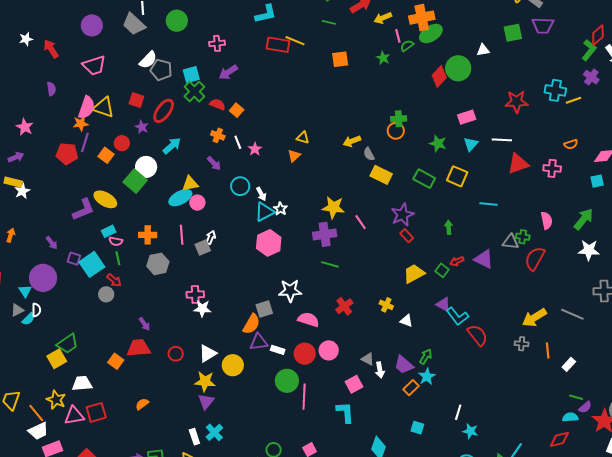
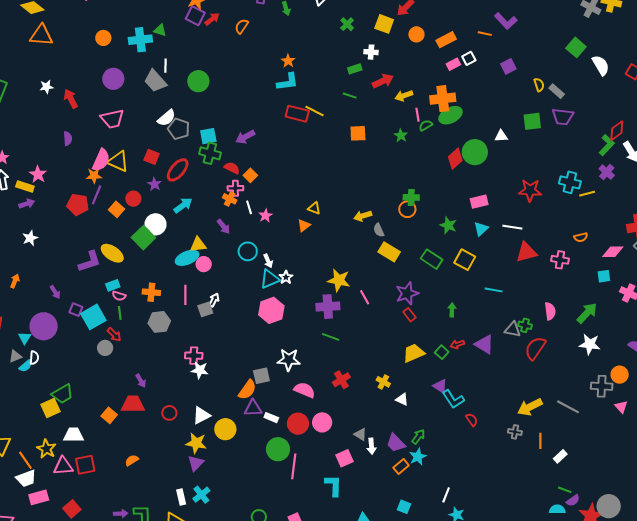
pink cross: (217, 43) -> (235, 188), moved
green cross: (194, 92) -> (210, 153), turned -35
yellow rectangle: (13, 182) -> (25, 186), moved
red semicircle: (478, 335) -> (472, 420), size x0.6

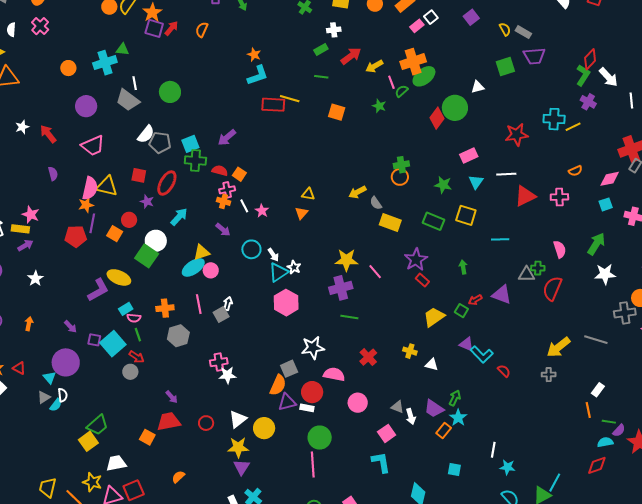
orange square: (358, 133) -> (337, 112), turned 30
red circle: (298, 424) -> (312, 392), moved
orange line: (540, 441) -> (588, 410), moved
pink line: (294, 466) -> (313, 465), moved

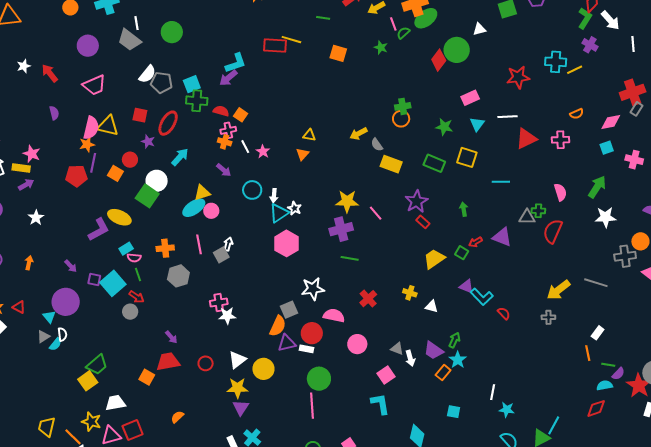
cyan L-shape: (258, 75) -> (236, 63), moved
white arrow: (273, 255) -> (274, 196), turned 40

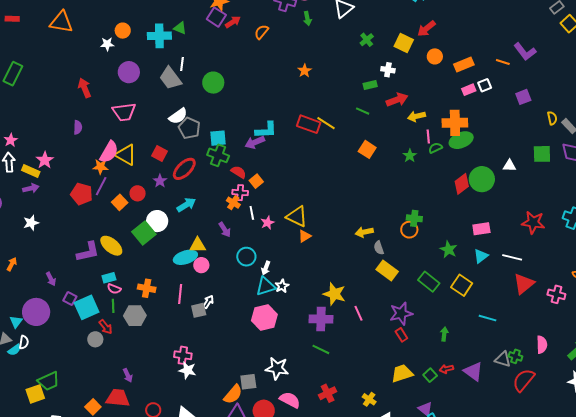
white star: (24, 66) -> (107, 44), moved
yellow triangle: (309, 135) -> (297, 217), moved, size x1.6
red triangle: (526, 139) -> (524, 284), turned -30
gray hexagon: (178, 276) -> (135, 316), moved

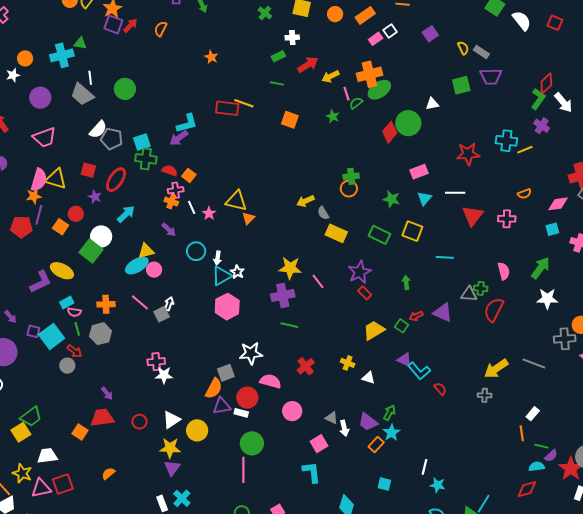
pink line: (180, 294) -> (140, 302), turned -42

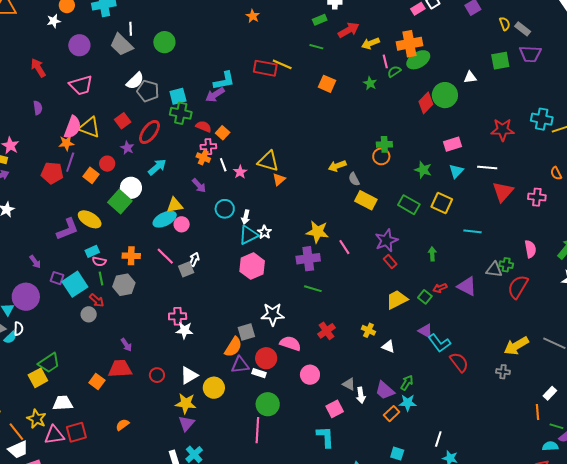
red square: (88, 170) -> (123, 121), turned 35
orange semicircle: (524, 194) -> (556, 173), turned 80
red semicircle: (440, 389) -> (459, 362), size x1.5
cyan star: (392, 433) -> (408, 403), turned 30

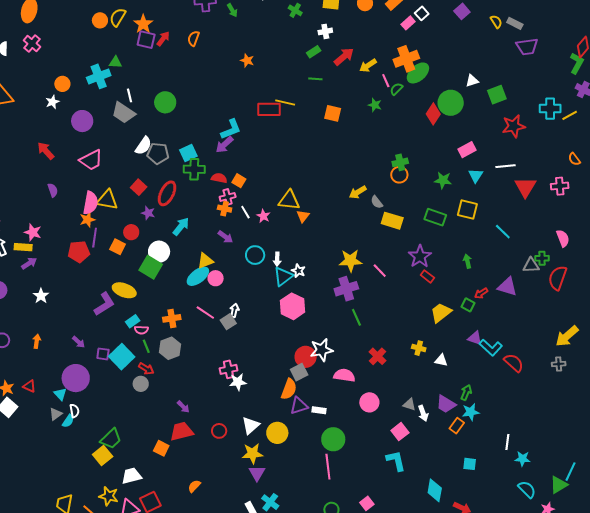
green square: (500, 61) -> (497, 95), moved
cyan line: (472, 231) -> (503, 232), turned 48
green line: (313, 289) -> (356, 317), turned 60
red circle: (266, 358) -> (306, 357), moved

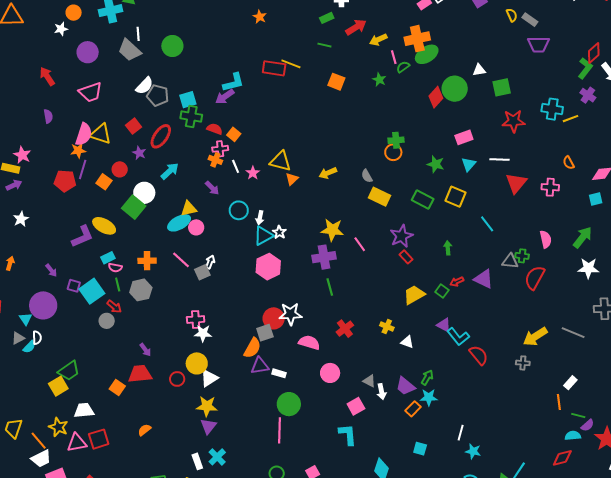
yellow arrow: (358, 192) -> (328, 173), moved
yellow circle: (277, 433) -> (197, 363), moved

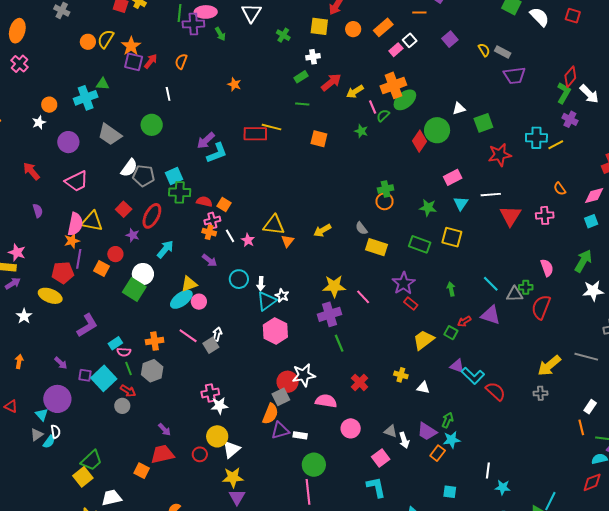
white line: (138, 34) -> (168, 94), moved
purple arrow: (225, 97) -> (206, 141), moved
cyan line: (487, 224) -> (491, 284), moved
yellow ellipse: (104, 226) -> (50, 296), moved

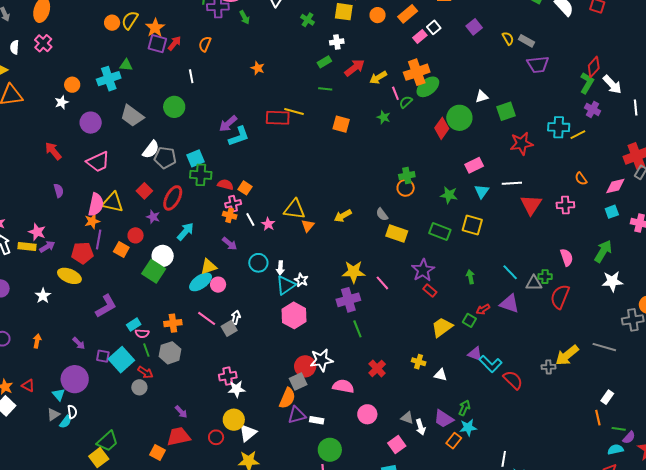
purple arrow: (13, 283) -> (47, 247), moved
gray cross: (540, 393) -> (549, 367), moved

